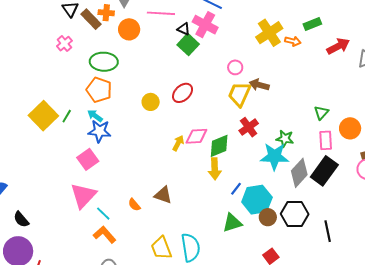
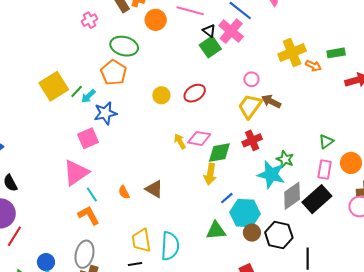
cyan arrow: (95, 116) -> (88, 96), moved, turned -91
blue star: (99, 131) -> (105, 113), turned -30
yellow arrow: (178, 143) -> (180, 141), turned -70

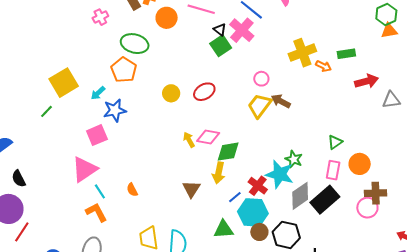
green line: (77, 92) -> (47, 111), moved
red cross: (252, 140) -> (258, 186), moved, turned -30
brown triangle: (154, 189) -> (191, 189), moved, turned 30

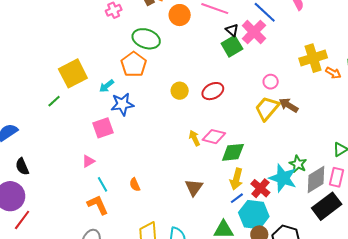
pink triangle: (84, 169) -> (88, 161), size x0.5
yellow arrow: (219, 173) -> (236, 179), moved
gray diamond: (300, 196) -> (316, 180), moved

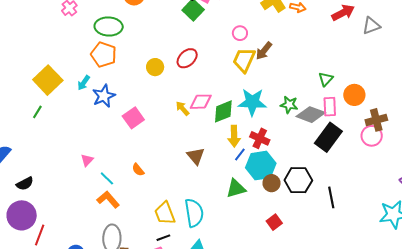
brown arrow: (289, 105) -> (264, 51), turned -66
pink square: (103, 128) -> (133, 118), moved
black semicircle: (22, 167) -> (25, 184), turned -78
cyan star: (283, 178) -> (252, 102), moved
gray diamond: (316, 180) -> (311, 115), turned 68

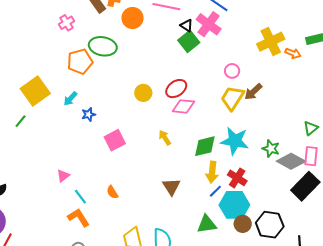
orange pentagon: (104, 55) -> (80, 62), moved, turned 30
blue star: (104, 96) -> (89, 114), size x0.6
pink diamond: (201, 102) -> (183, 106), moved

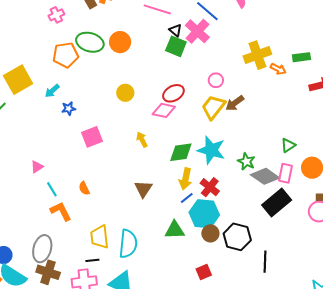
orange circle: (132, 18) -> (120, 42), moved
green square: (189, 41) -> (176, 46), turned -35
red ellipse: (176, 89) -> (173, 93), moved
orange L-shape: (79, 218) -> (61, 211), moved

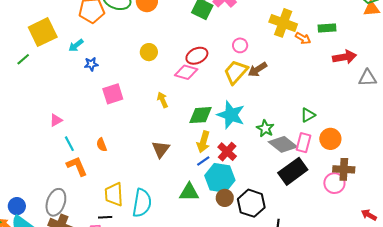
yellow cross: (257, 55) -> (283, 23), turned 36

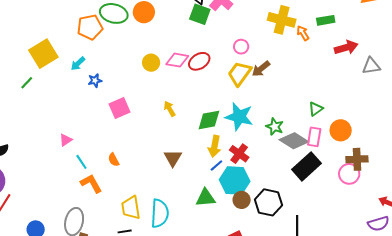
orange arrow: (303, 38) -> (303, 33), turned -147
pink diamond: (186, 72) -> (177, 60), moved

